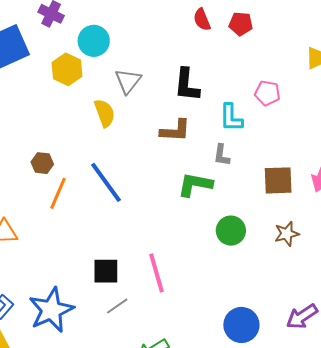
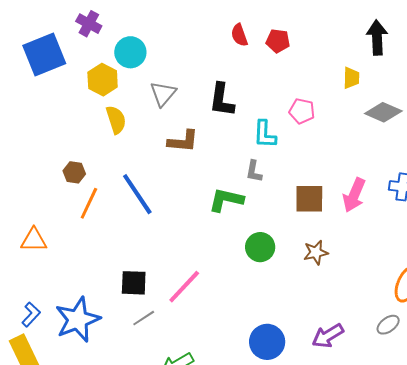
yellow semicircle: (105, 113) -> (116, 120), moved
brown L-shape: (175, 131) -> (183, 141), moved
pink line: (156, 273) -> (184, 287), turned 57

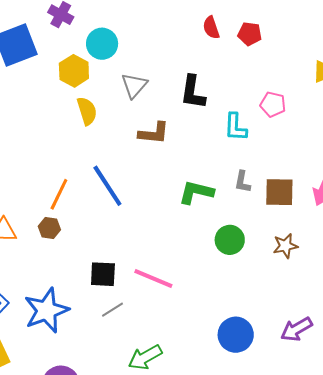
gray L-shape: (254, 171) -> (243, 182), moved
brown hexagon: (74, 172) -> (49, 228), moved
pink line: (184, 287) -> (153, 279), turned 69

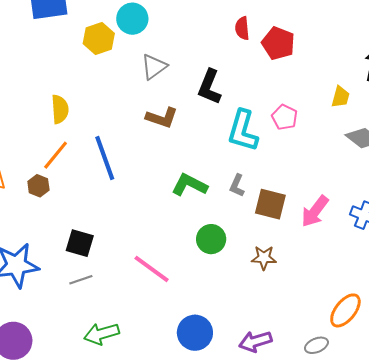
red pentagon: (250, 34) -> (278, 43), size x1.4
yellow semicircle: (87, 111) -> (60, 109), moved
cyan L-shape: (235, 127) -> (243, 131), size x1.4
pink line: (153, 279) -> (152, 269), moved

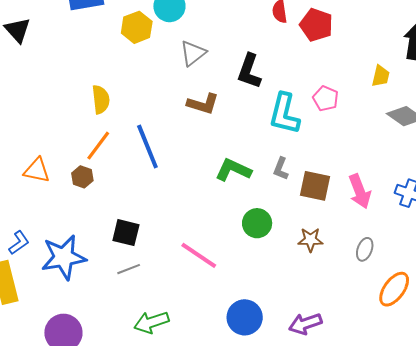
pink arrow: (315, 211) -> (360, 191), turned -56
gray ellipse: (316, 345) -> (365, 249), moved, turned -45

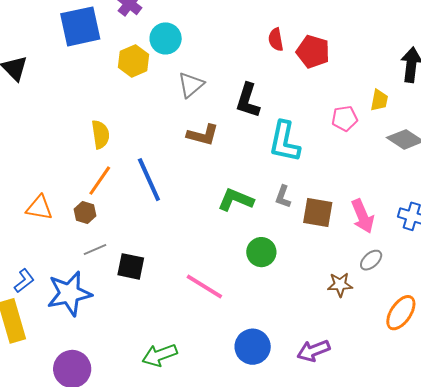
pink pentagon: (326, 99) -> (345, 118), moved, turned -30
brown star: (310, 240) -> (340, 285), moved
gray ellipse: (365, 249) -> (371, 260), moved, turned 30
gray line: (129, 269) -> (95, 249), moved

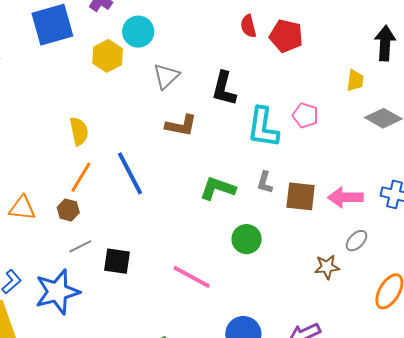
pink pentagon: (345, 118) -> (305, 115), moved, turned 30
pink arrow: (363, 216) -> (345, 197), turned 116

